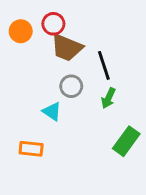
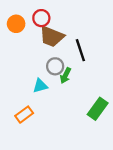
green arrow: (108, 98) -> (65, 75), moved
cyan triangle: (52, 112) -> (40, 86), turned -49
orange rectangle: (31, 149) -> (24, 115), turned -42

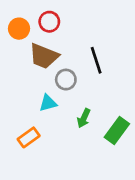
brown trapezoid: (52, 36) -> (44, 56), moved
green arrow: (65, 75) -> (84, 118), moved

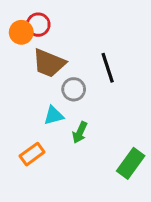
red circle: (49, 22) -> (38, 25), moved
green arrow: (84, 118) -> (80, 132), moved
green rectangle: (117, 131) -> (131, 163), moved

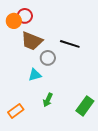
black line: (108, 68) -> (70, 44), turned -54
green arrow: (80, 132) -> (48, 100), moved
orange rectangle: (32, 154) -> (16, 111), moved

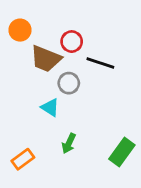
red circle: (25, 16) -> (72, 42), moved
cyan triangle: (35, 75) -> (50, 108), turned 48

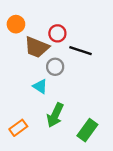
green arrow: (69, 143) -> (55, 115), size x1.5
green rectangle: (122, 152) -> (87, 130), moved

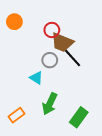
brown trapezoid: (37, 47) -> (62, 42), moved
black line: (80, 51) -> (73, 58), moved, turned 30

